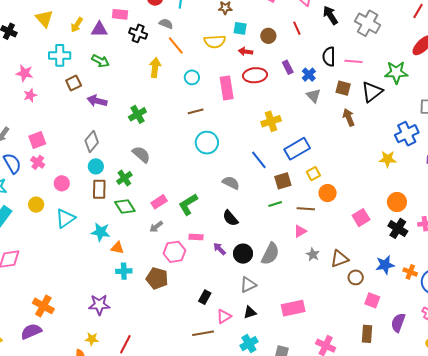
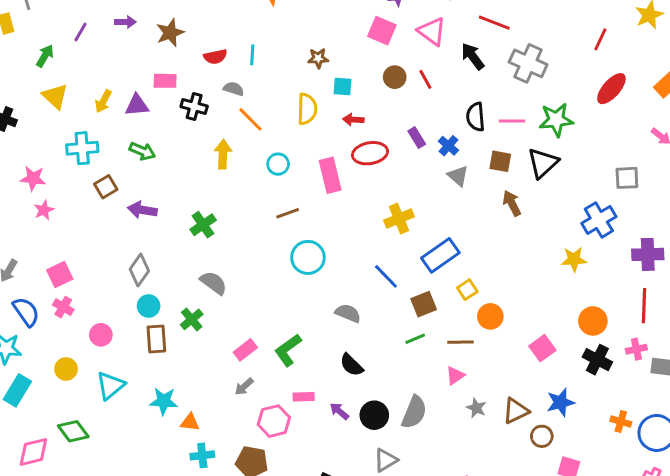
brown circle: (268, 36) -> (395, 77), moved
yellow semicircle: (215, 42) -> (307, 109), turned -80
green star: (396, 72) -> (556, 120), moved
green diamond: (125, 206) -> (73, 431), moved
blue star: (385, 265) -> (560, 402), moved

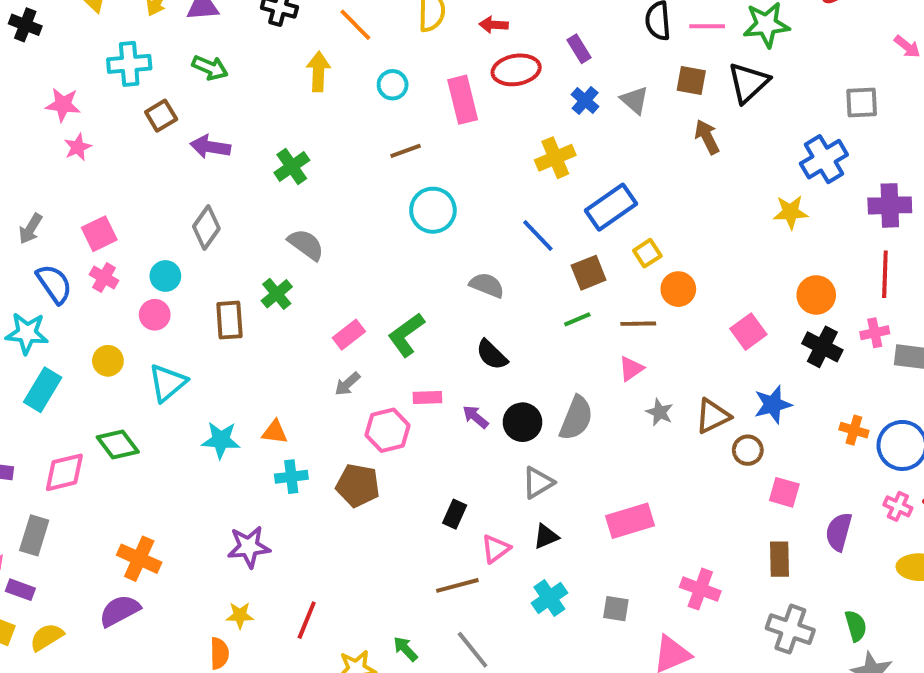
blue cross: (448, 146) -> (585, 101), moved
cyan circle: (149, 306) -> (165, 276), moved
cyan star: (164, 401) -> (221, 440), moved

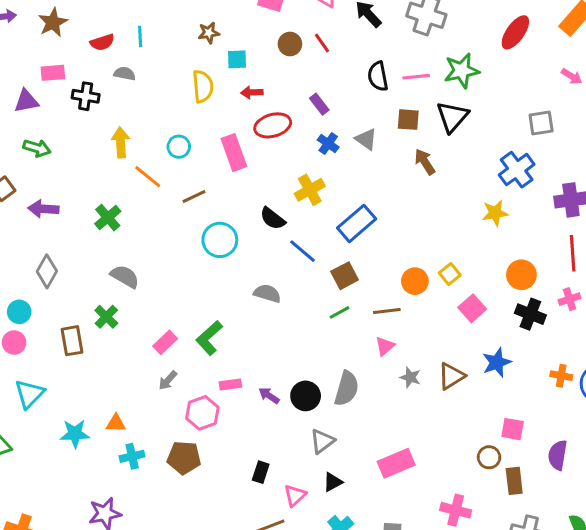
orange line: (355, 25) -> (148, 177), moved
yellow square: (647, 253) -> (450, 274), moved
black semicircle: (492, 355) -> (273, 218), moved
brown circle: (748, 450) -> (489, 457), moved

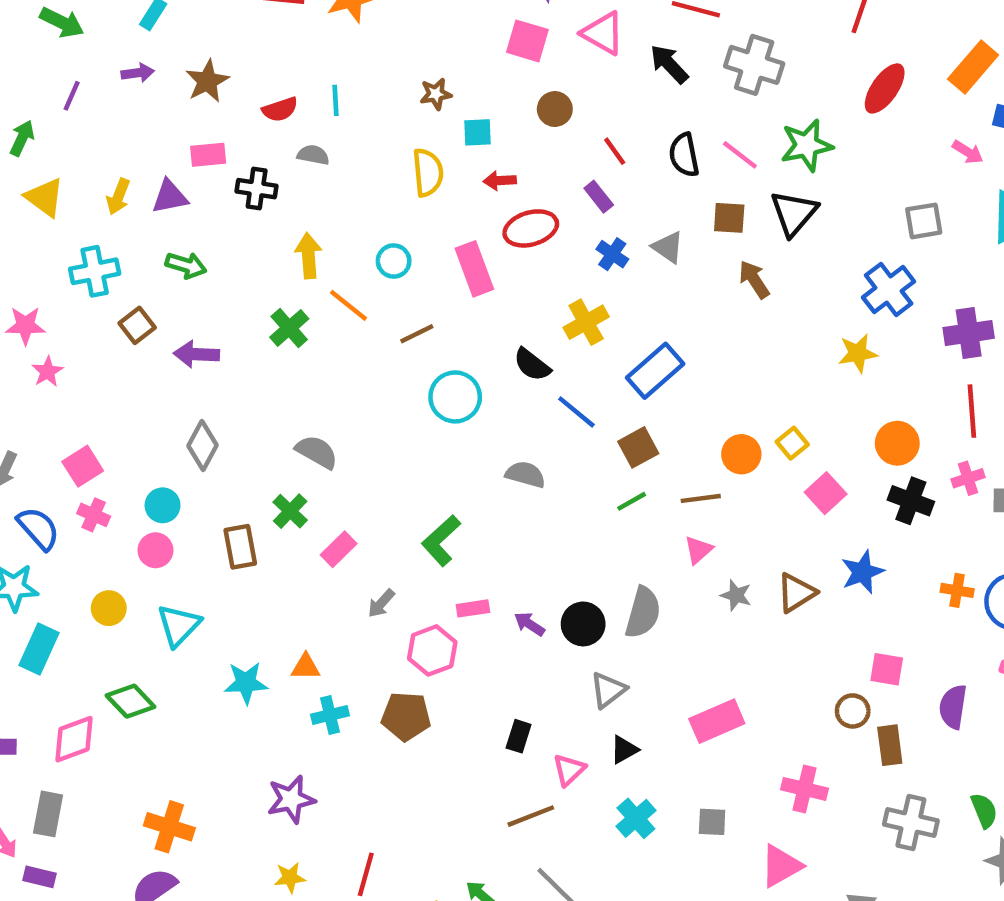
red line: (322, 43) -> (615, 151), moved
pink line: (416, 77) -> (740, 155), turned 44
green cross: (108, 218) -> (289, 328), moved
pink rectangle: (165, 342) -> (339, 549), moved

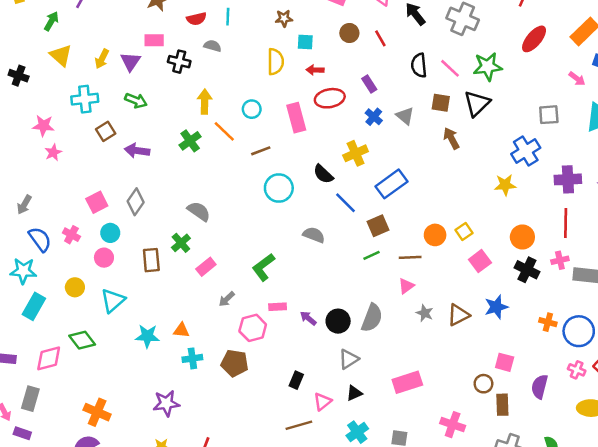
red line: (615, 151) -> (380, 38), moved
purple triangle: (170, 197) -> (130, 62), turned -50
pink square: (83, 466) -> (97, 202), moved

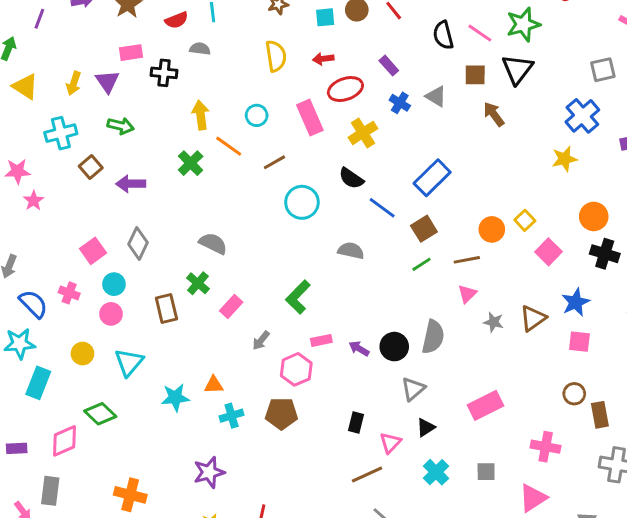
cyan square: (305, 42) -> (325, 17), moved
yellow cross: (356, 153) -> (363, 133), moved
pink square: (505, 362) -> (579, 342), moved

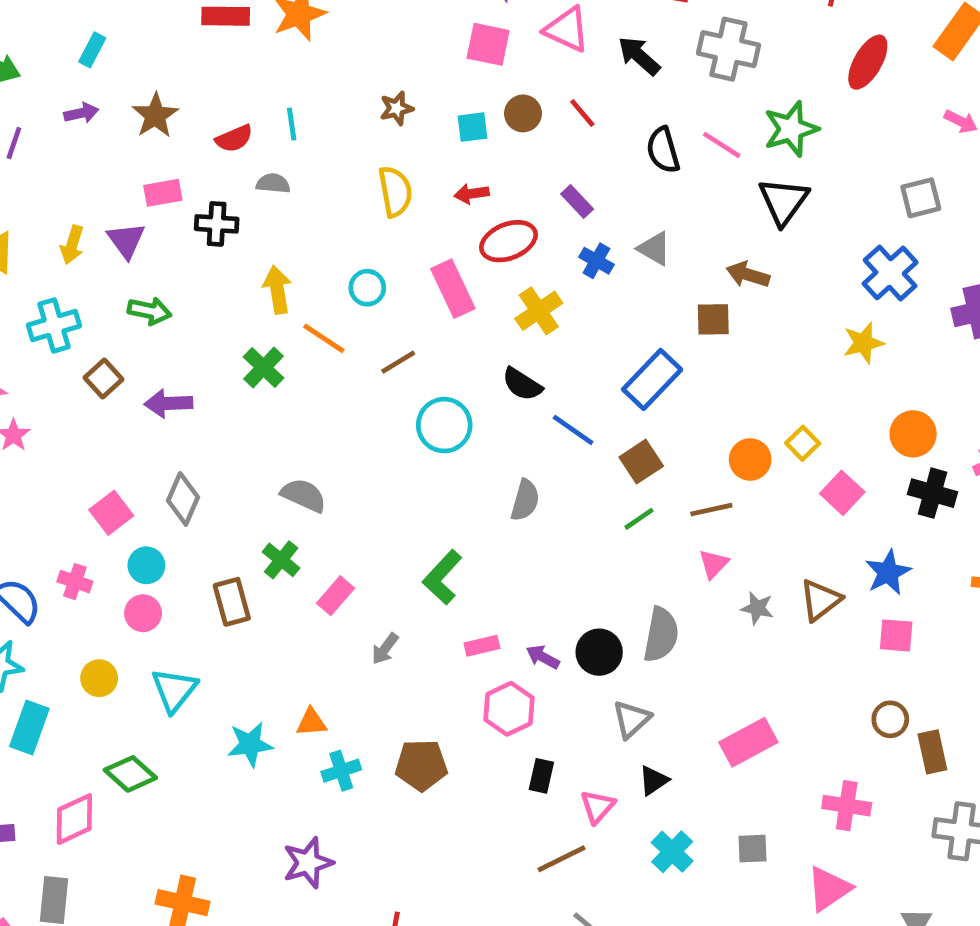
brown square: (475, 75) -> (713, 319), moved
brown arrow: (494, 114) -> (748, 275), turned -35
gray semicircle: (351, 251) -> (525, 500), turned 95
pink hexagon: (296, 369) -> (509, 709), moved

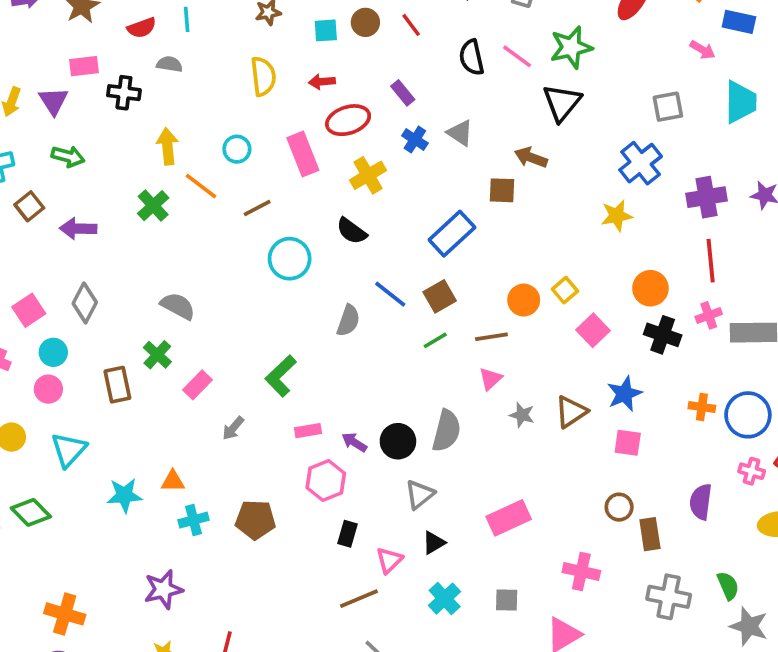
blue line: (573, 430) -> (390, 294), moved

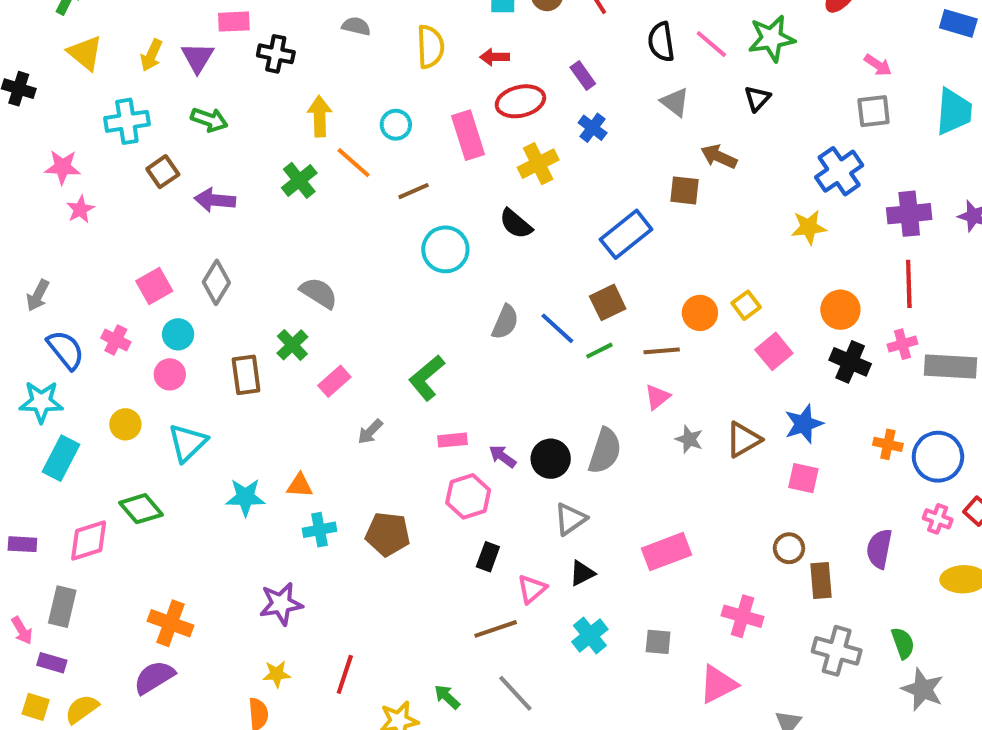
pink arrow: (702, 50) -> (878, 65), moved
gray semicircle: (169, 64) -> (356, 26), moved
black triangle: (562, 103) -> (757, 99), size x0.6
gray triangle: (460, 133) -> (675, 102), moved
blue line: (390, 294) -> (557, 328), moved

